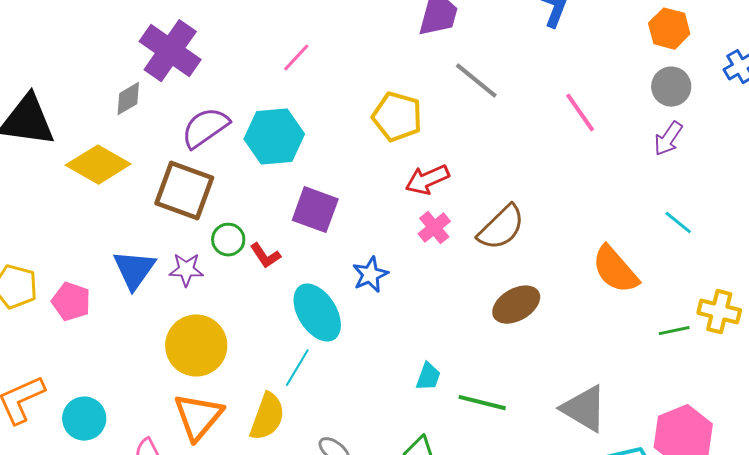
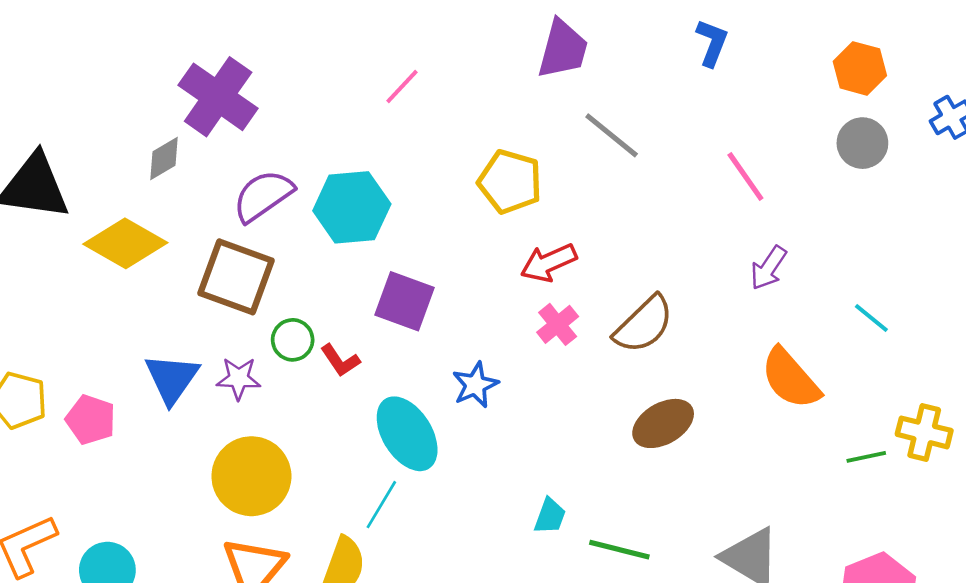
pink line: (296, 58) -> (402, 86), moved
purple arrow: (668, 139) -> (769, 268), moved

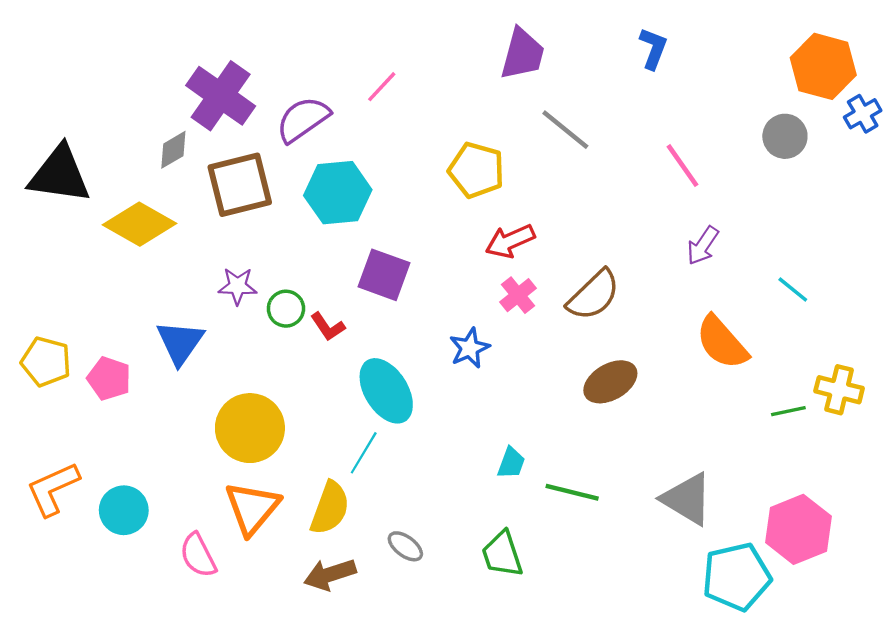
orange hexagon: (860, 68) -> (823, 66), moved, size x1.4
purple semicircle: (263, 196) -> (303, 119), moved
brown square: (236, 277) -> (240, 185), moved, turned -34
purple star: (239, 378) -> (238, 286), moved
blue star: (475, 385) -> (470, 348), moved

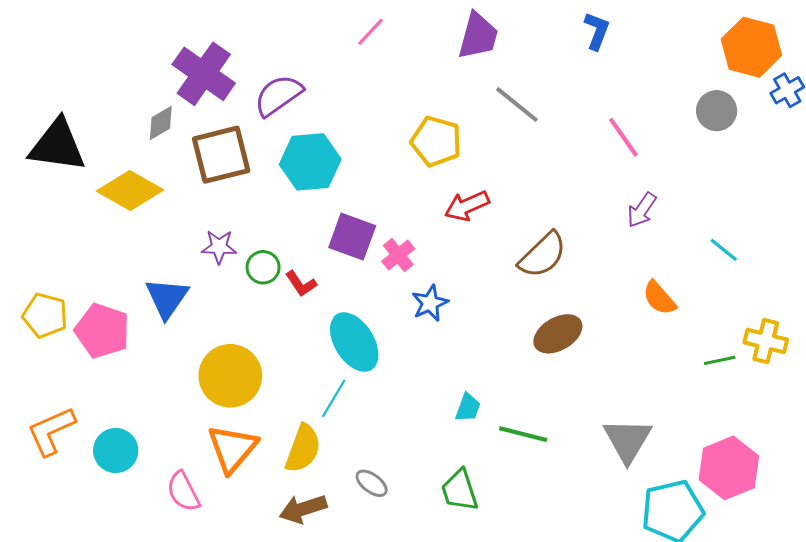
pink line: (382, 87) -> (371, 32), moved
pink cross: (518, 295) -> (398, 255), moved
orange semicircle: (722, 342) -> (659, 298), size x0.7
pink pentagon: (109, 378) -> (102, 331), size x1.4
gray triangle: (687, 499) -> (628, 440), turned 30

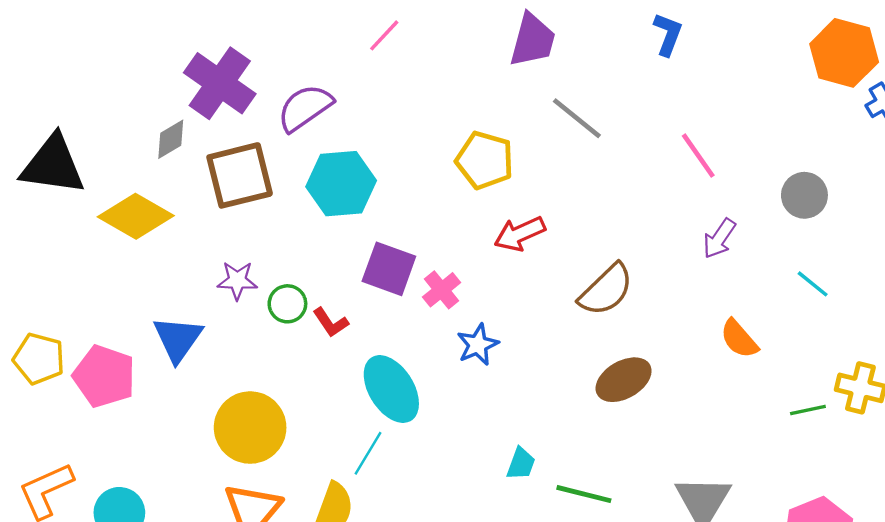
pink line: (371, 32) -> (384, 35), moved
gray circle: (717, 111) -> (804, 195), moved

